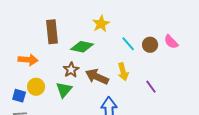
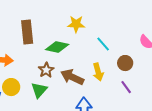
yellow star: (101, 24) -> (76, 24), turned 30
brown circle: (150, 45) -> (125, 63), moved

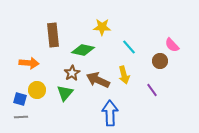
brown circle: (125, 63) -> (160, 61), moved

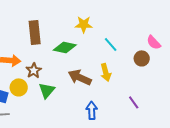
brown star: (72, 73) -> (34, 70), moved
purple line: (152, 90) -> (134, 102), moved
blue arrow: (110, 113) -> (92, 110), size x0.7

